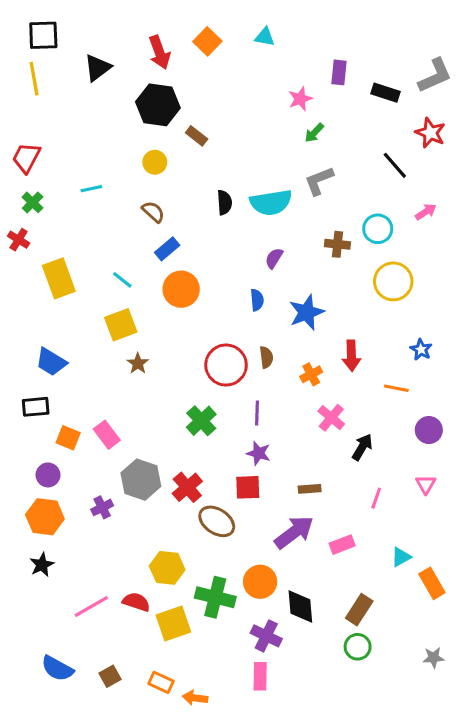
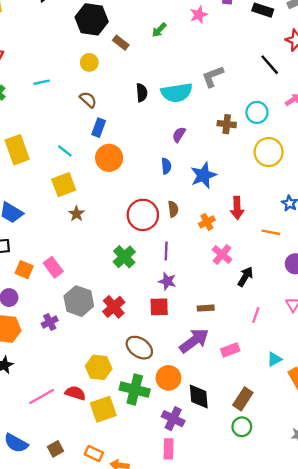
green arrow: (314, 133) -> (159, 30), moved
blue rectangle: (167, 249) -> (99, 128), turned -30
brown ellipse: (217, 521) -> (139, 348), moved

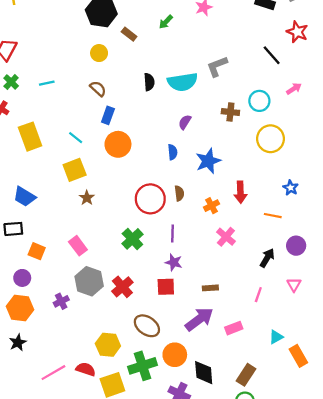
cyan line: (42, 82) -> (47, 83), moved
pink rectangle: (53, 267) -> (78, 246), moved
black arrow: (245, 277) -> (267, 258), moved
green cross: (135, 390) -> (142, 366), turned -32

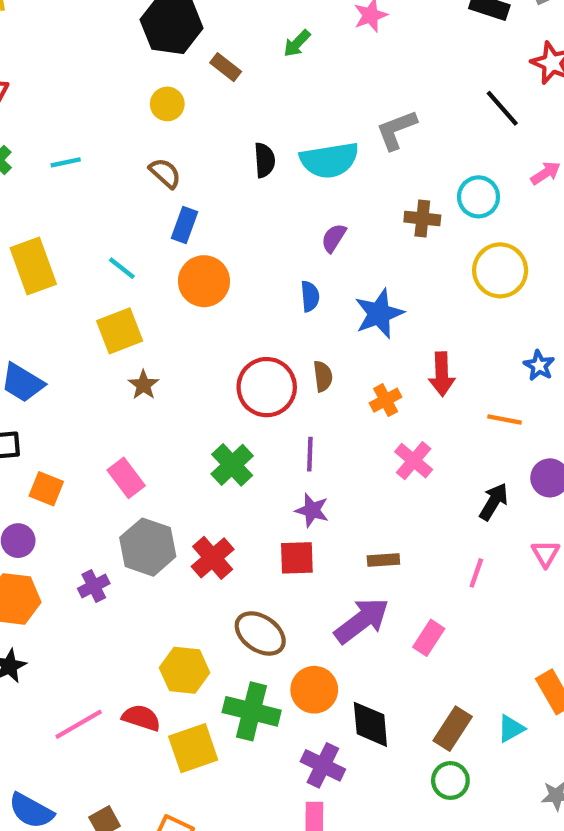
pink rectangle: (234, 328) -> (429, 638), turned -36
cyan triangle: (276, 337) -> (511, 729), moved
green cross: (142, 366) -> (252, 711), turned 32

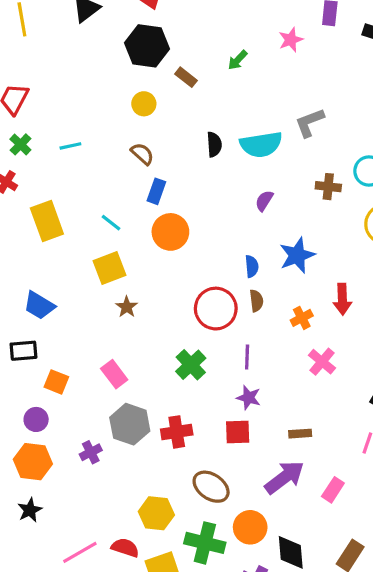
blue semicircle: (310, 296) -> (252, 266), moved
red cross: (213, 558) -> (177, 432), turned 32

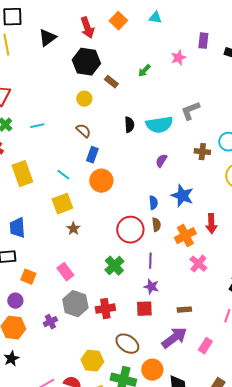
blue star: (297, 255) -> (182, 196), turned -30
blue trapezoid: (39, 305) -> (17, 228), turned 55
orange cross: (302, 318) -> (185, 236), size x1.5

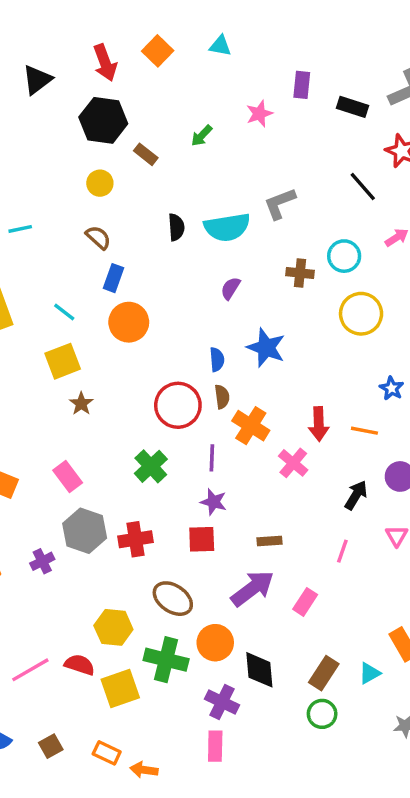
red arrow: (211, 224) -> (319, 424), moved
orange cross: (185, 236) -> (251, 426), moved, turned -30

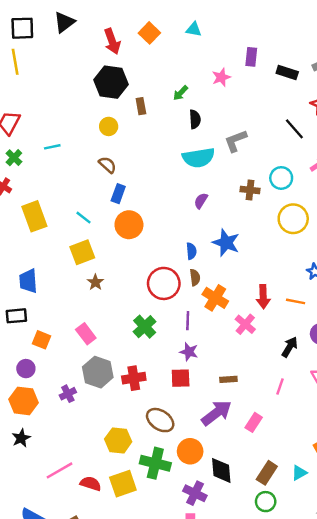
black triangle: (37, 80) -> (64, 22), moved
brown rectangle: (146, 154) -> (141, 106), turned 42
black semicircle: (176, 227) -> (195, 119), moved
cyan line: (20, 229) -> (52, 147), moved
red semicircle: (80, 665) -> (91, 484), moved

